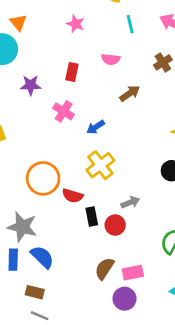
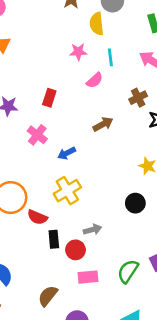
pink star: (76, 24) -> (78, 52), moved, turned -30
pink semicircle: (111, 59) -> (95, 80), moved, turned -54
brown semicircle: (104, 269) -> (48, 296), moved
pink rectangle: (133, 273) -> (88, 277), moved

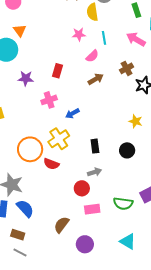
brown arrow: (103, 124) -> (96, 79), moved
pink cross: (37, 135) -> (49, 100), turned 35
yellow cross: (67, 191) -> (59, 139), moved
black rectangle: (54, 239) -> (95, 146), moved
green semicircle: (128, 271) -> (123, 204), turned -114

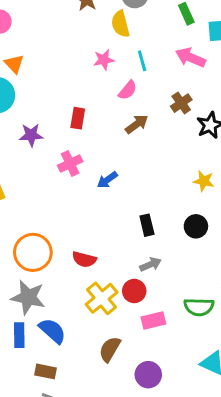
yellow cross: (59, 139) -> (102, 298), moved
orange circle: (30, 149) -> (33, 252), moved

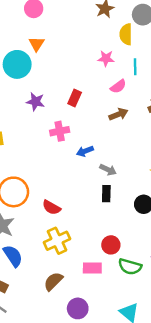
gray arrow: (151, 264) -> (108, 170), moved, turned 35
red circle: (134, 291) -> (111, 245), moved

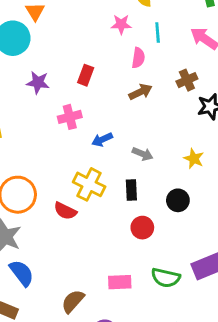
pink semicircle: (118, 86) -> (138, 58), turned -42
gray arrow: (108, 170) -> (143, 154), moved
yellow cross: (57, 241) -> (89, 184), moved, turned -35
red circle: (111, 245) -> (142, 228), moved

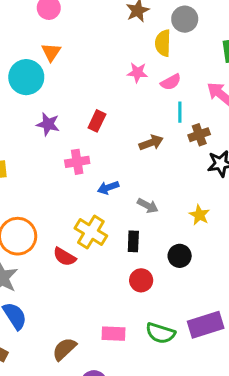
cyan line: (158, 33) -> (180, 112), moved
pink semicircle: (138, 58) -> (171, 82), moved, turned 48

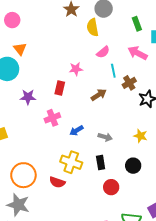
pink star: (137, 73) -> (76, 69), moved

